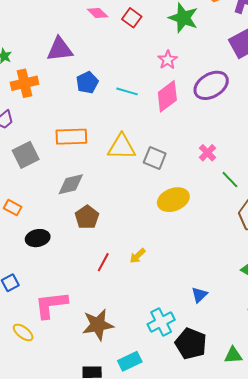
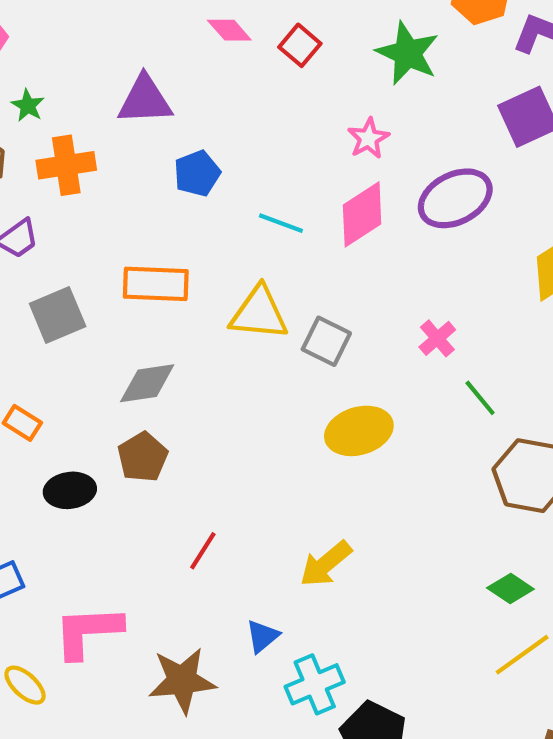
cyan line: (127, 91) -> (281, 223), moved
brown pentagon: (87, 217) -> (143, 457), moved
yellow arrow: (138, 256) -> (326, 564), moved, size x1.5
blue triangle: (199, 295) -> (262, 636), moved

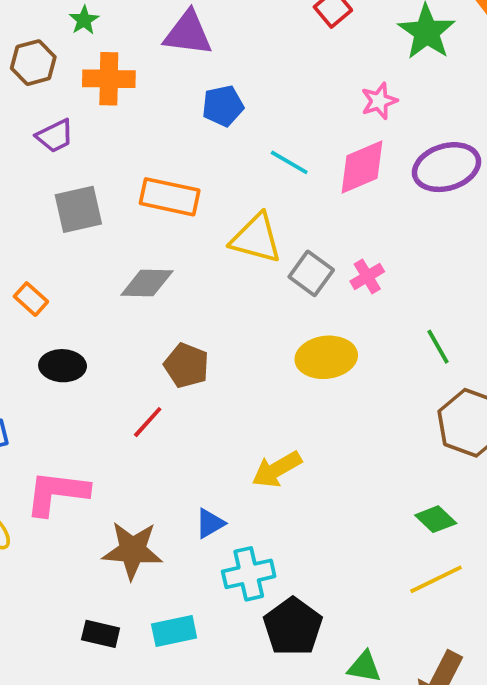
pink cross: (437, 338) -> (367, 276), moved
brown pentagon: (143, 457) -> (187, 365), moved, turned -30
red line: (203, 551) -> (148, 422), moved

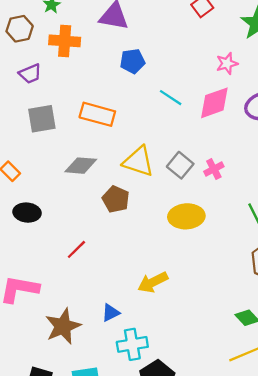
yellow triangle: (256, 238) -> (138, 161), moved
brown pentagon: (187, 365) -> (116, 199), moved
brown star: (132, 550) -> (63, 326), turned -30

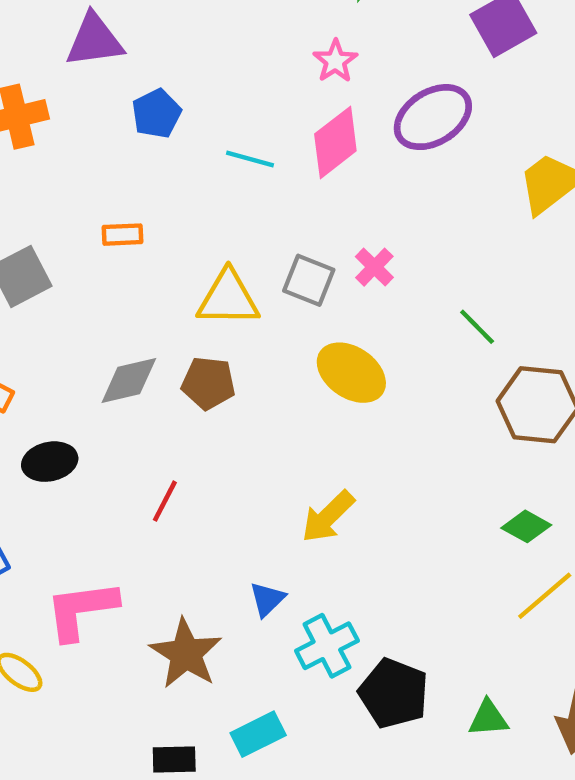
orange rectangle: (97, 114) -> (122, 235), size x0.6
gray diamond: (81, 166) -> (129, 380), moved
yellow ellipse: (186, 216) -> (351, 373), turned 56

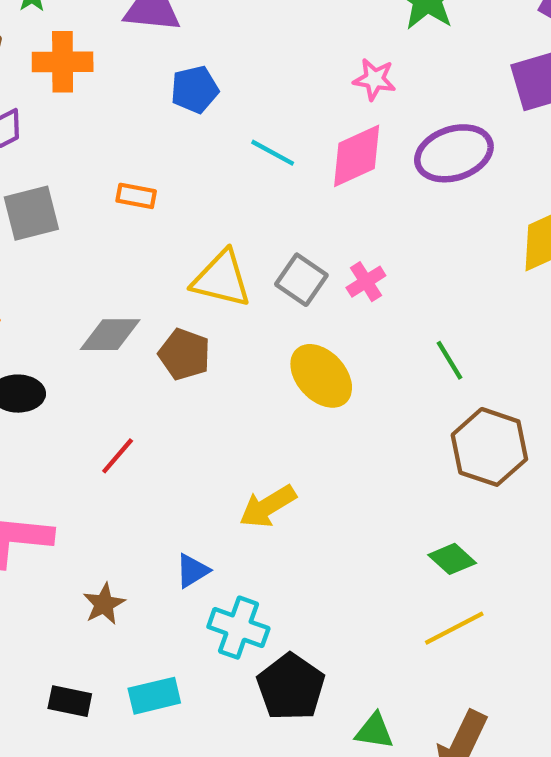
pink star: (335, 61) -> (374, 79), turned 30
cyan cross: (327, 646) -> (238, 628), turned 34
brown star: (186, 654) -> (104, 604), size x0.6

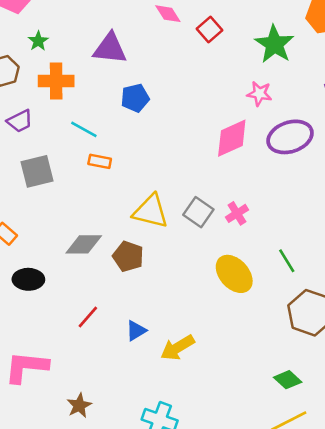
pink star: (374, 79) -> (259, 94), moved
cyan line: (273, 153) -> (84, 129), moved
yellow ellipse: (321, 376) -> (234, 274), moved
blue triangle: (192, 571) -> (136, 331), moved

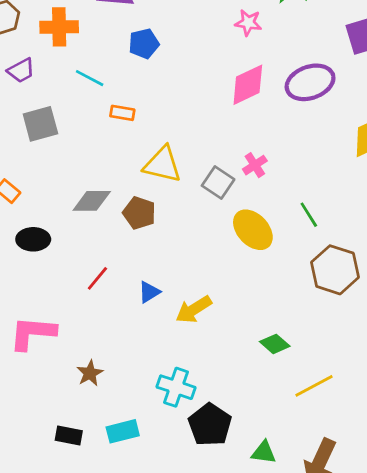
pink star: (259, 94) -> (248, 23), moved
orange rectangle: (100, 161) -> (122, 113), moved
gray square: (198, 212) -> (218, 182), moved
green diamond: (288, 380) -> (275, 344), moved

